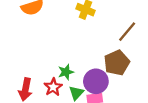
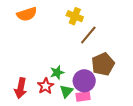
brown line: (127, 32) -> (88, 35), moved

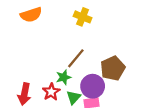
brown line: (88, 35) -> (76, 58), moved

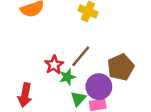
red star: (51, 92) -> (54, 65), moved

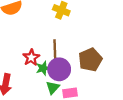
brown line: (81, 56) -> (55, 50), turned -42
purple circle: (99, 87) -> (59, 69), moved

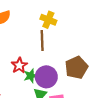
brown line: (55, 50) -> (42, 41), moved

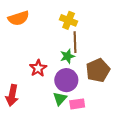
brown line: (42, 41) -> (75, 42), moved
green star: (31, 76) -> (67, 56), moved

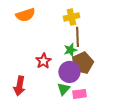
yellow cross: (69, 20) -> (71, 17), turned -35
brown pentagon: (98, 70) -> (82, 63), moved

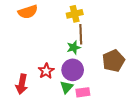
red star: (43, 61) -> (46, 71), moved
brown pentagon: (82, 63) -> (113, 61), moved

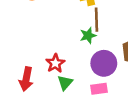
purple circle: (73, 70) -> (104, 63), moved
green triangle: (67, 87) -> (65, 83), moved

